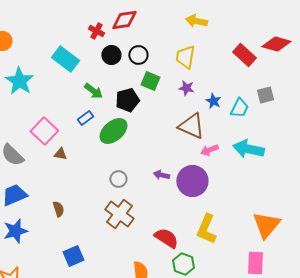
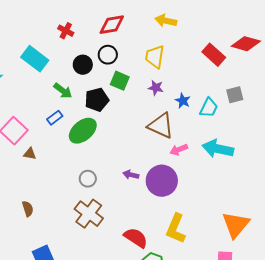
red diamond: (124, 20) -> (112, 25), moved
black circle: (111, 55) -> (83, 65), moved

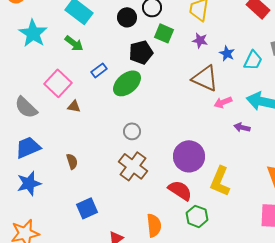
green arrow: (63, 91) -> (74, 43), moved
purple arrow: (131, 175) -> (242, 127), moved
purple circle: (162, 181) -> (189, 156), moved

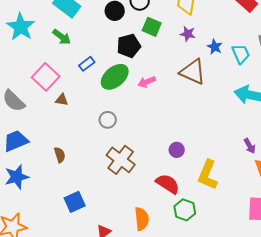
cyan trapezoid: (253, 60) -> (241, 54), turned -50
pink arrow: (223, 102) -> (147, 82), moved
purple arrow: (242, 127) -> (250, 146), moved, turned -133
gray circle: (132, 131) -> (108, 120), moved
purple circle: (189, 156) -> (177, 150), size x0.5

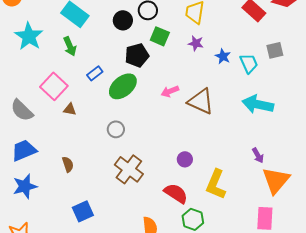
green arrow: (62, 37) -> (70, 46), turned 30
brown triangle: (193, 72) -> (201, 101), moved
pink arrow: (147, 82) -> (170, 91), moved

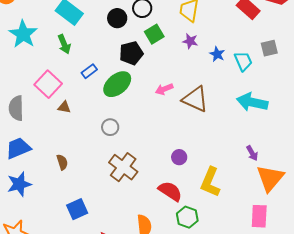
green square: (160, 36) -> (154, 34), turned 36
gray semicircle: (22, 110) -> (16, 108), turned 45

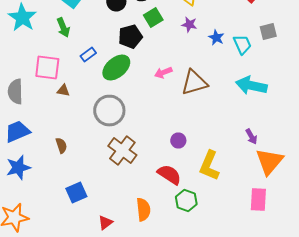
pink square: (48, 84) -> (47, 68), turned -36
brown triangle: (195, 99) -> (194, 82), turned -40
gray circle: (110, 127) -> (109, 110), size x1.8

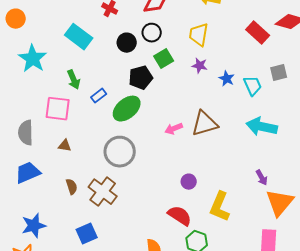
green arrow: (63, 28) -> (74, 80), moved
pink arrow: (163, 72) -> (174, 129), moved
brown triangle: (63, 90) -> (65, 146), moved
brown cross: (122, 150) -> (103, 192), moved
blue star: (18, 168) -> (34, 226), moved

